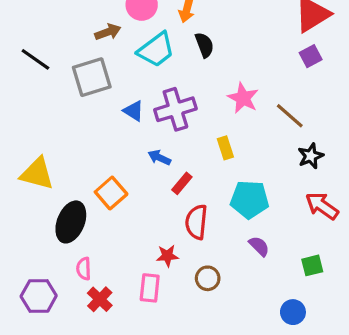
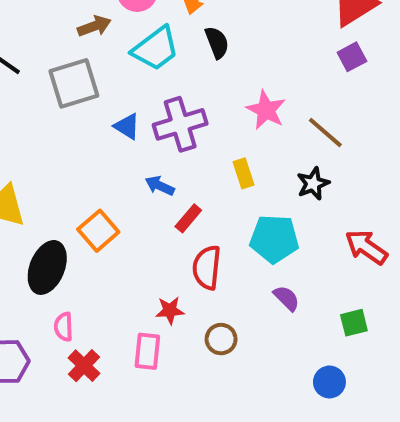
black star: (311, 156) -> (313, 184), moved

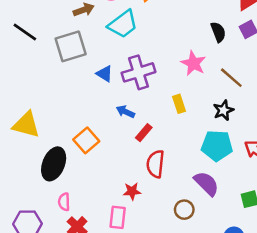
black semicircle: (217, 43) -> (218, 32), moved
cyan pentagon: (274, 239) -> (217, 146), moved
purple semicircle: (286, 298) -> (206, 184), size x1.5
brown circle: (221, 339) -> (184, 210), moved

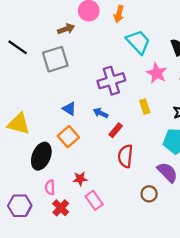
cyan trapezoid: (123, 24) -> (138, 42), moved, turned -96
blue triangle: (105, 74) -> (69, 109), moved
red star: (132, 191) -> (80, 179), moved
pink rectangle: (118, 217) -> (94, 200), turned -42

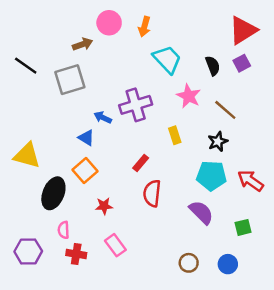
blue arrow: (101, 113) -> (103, 118), moved
red star: (80, 179) -> (104, 206), moved
brown circle: (149, 194) -> (189, 263), moved
red cross: (61, 208) -> (76, 254), turned -35

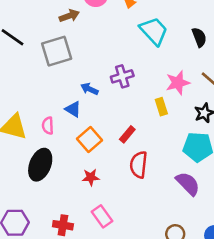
pink star: (189, 96) -> (178, 83), moved, turned 30
purple cross: (136, 105) -> (122, 76), size x0.7
orange square: (85, 171) -> (89, 139), moved
pink semicircle: (64, 230) -> (48, 126), moved

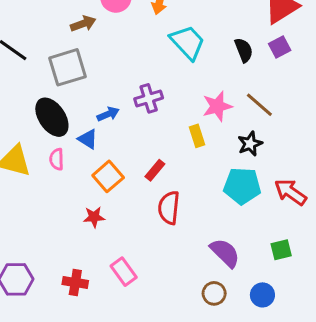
blue arrow: (89, 89) -> (108, 114), turned 132
black ellipse: (40, 165) -> (52, 117), moved, turned -56
red star: (91, 177) -> (94, 217), moved
purple semicircle: (188, 184) -> (225, 253), moved

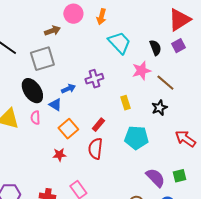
pink star: (217, 106) -> (141, 71), moved
cyan pentagon: (242, 186) -> (136, 138), moved
red semicircle: (169, 208) -> (95, 149), moved
purple semicircle: (225, 253) -> (155, 178), moved

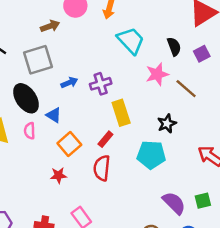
purple square: (178, 46) -> (202, 54), moved
blue arrow: (68, 89) -> (69, 83), moved
yellow rectangle: (125, 103) -> (121, 113), moved, size x1.5
black star: (159, 108) -> (167, 124), moved

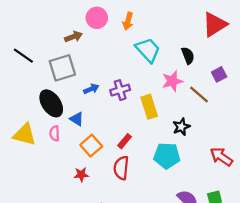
purple square: (202, 54) -> (219, 74), moved
yellow rectangle: (121, 113) -> (149, 107), moved

